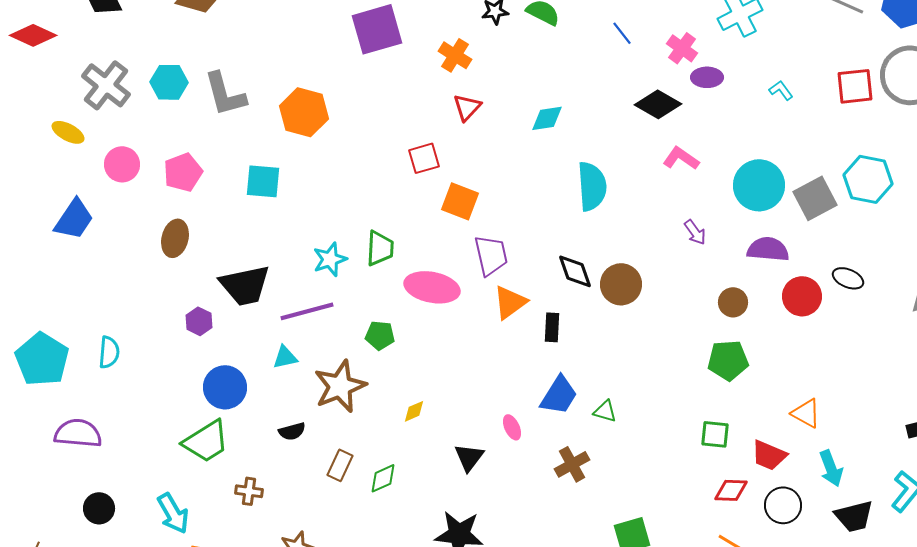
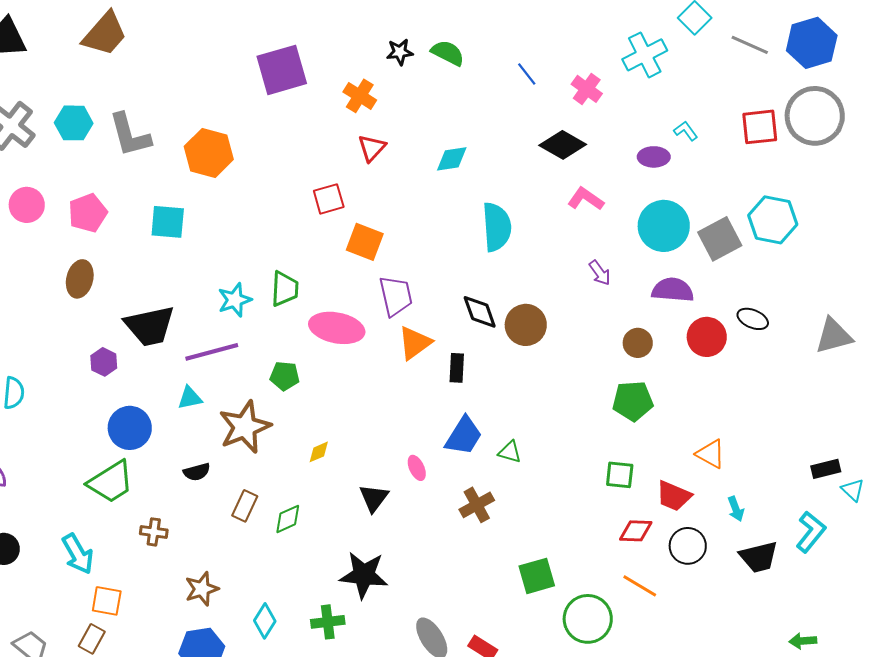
purple ellipse: (707, 77) -> (654, 157), moved
cyan arrow: (831, 468) -> (736, 509), size x0.7

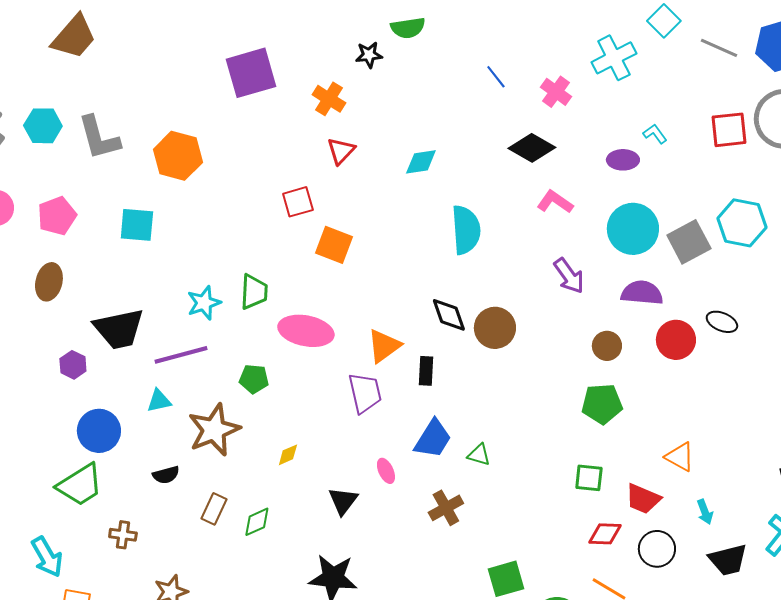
green semicircle: (448, 53) -> (408, 28), moved, turned 144
purple arrow: (600, 273) -> (569, 276), size x1.4
purple trapezoid: (396, 296) -> (365, 393), moved

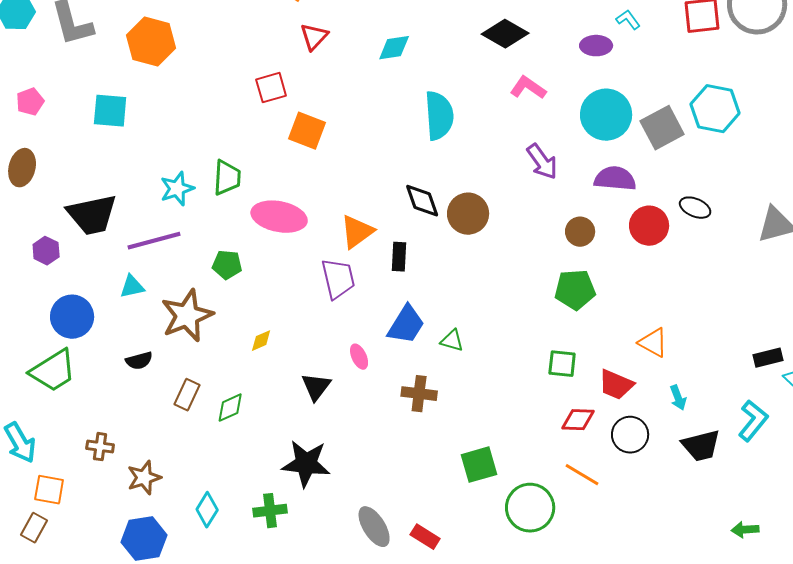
pink pentagon: (57, 216) -> (30, 102), size x0.7
brown cross: (446, 508) -> (419, 394), turned 36
brown cross: (123, 535) -> (100, 447), moved

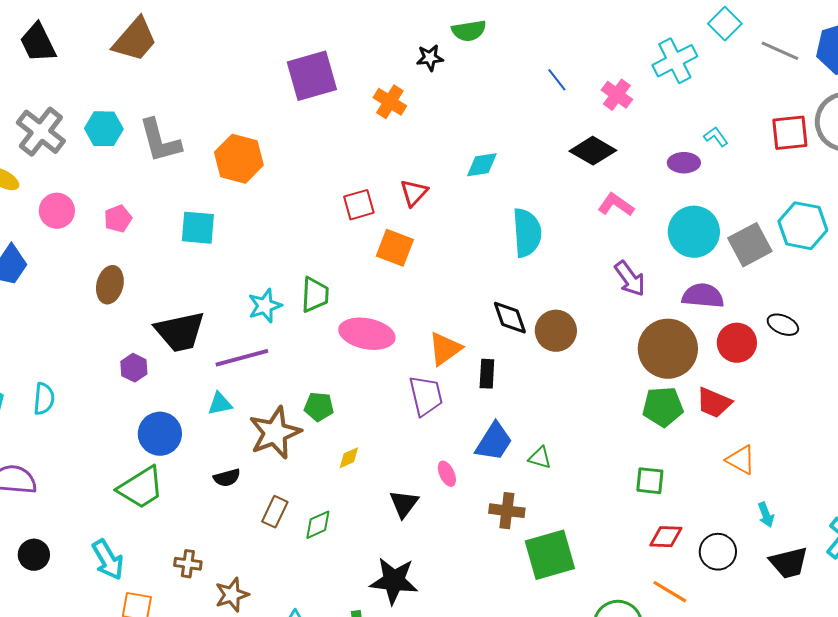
red triangle: (314, 37) -> (414, 193), moved
brown circle: (580, 232) -> (668, 349), size x2.0
green pentagon: (227, 265) -> (319, 407), moved
red trapezoid: (616, 385) -> (714, 403), moved
green square: (479, 465) -> (550, 555), moved, size x1.4

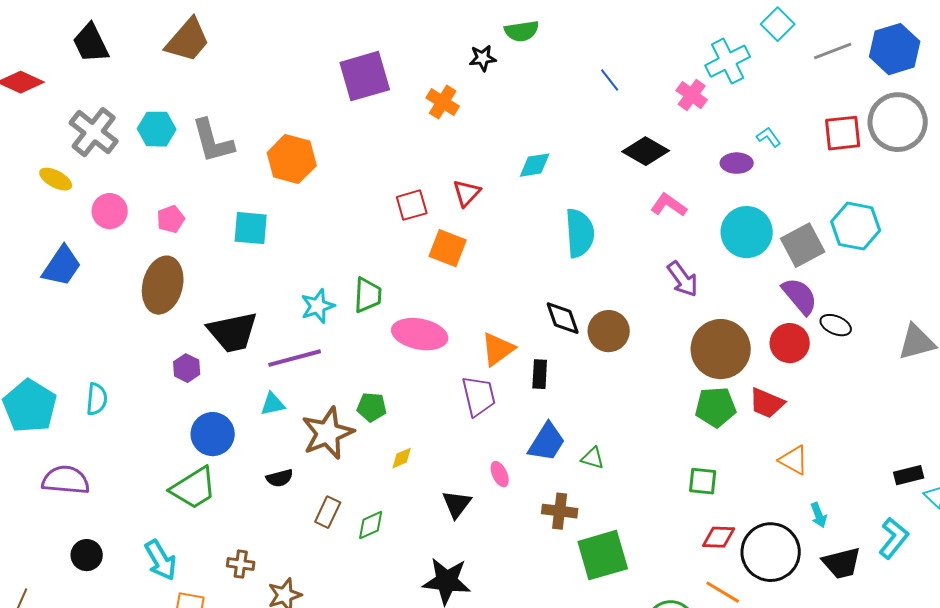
gray line: (780, 51) -> (833, 51), turned -45
pink cross: (617, 95) -> (692, 95), moved
brown ellipse: (110, 285) -> (163, 285), size x1.5
purple semicircle: (703, 296) -> (800, 296), moved, turned 45
black circle: (718, 552) -> (771, 552), size x1.6

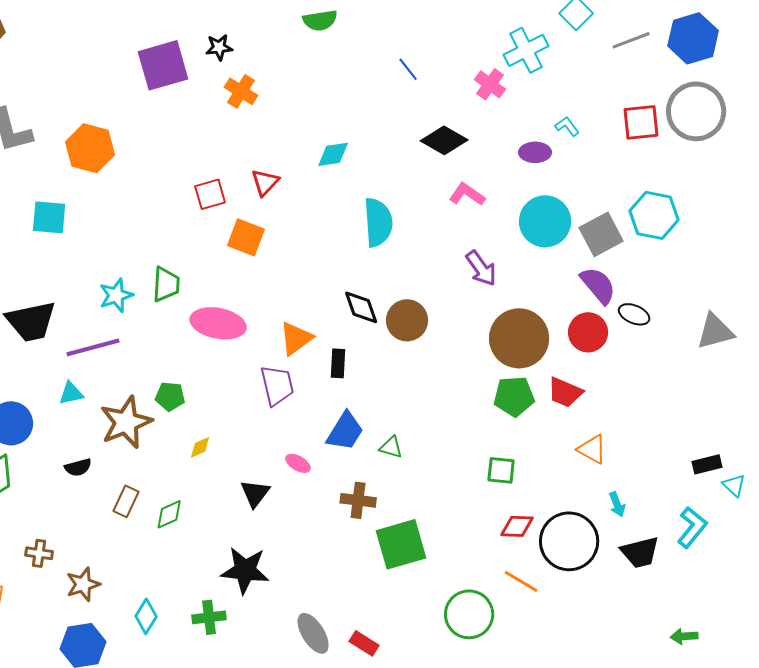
black star: (483, 58) -> (219, 47), moved
pink ellipse: (500, 474) -> (298, 463), turned -35

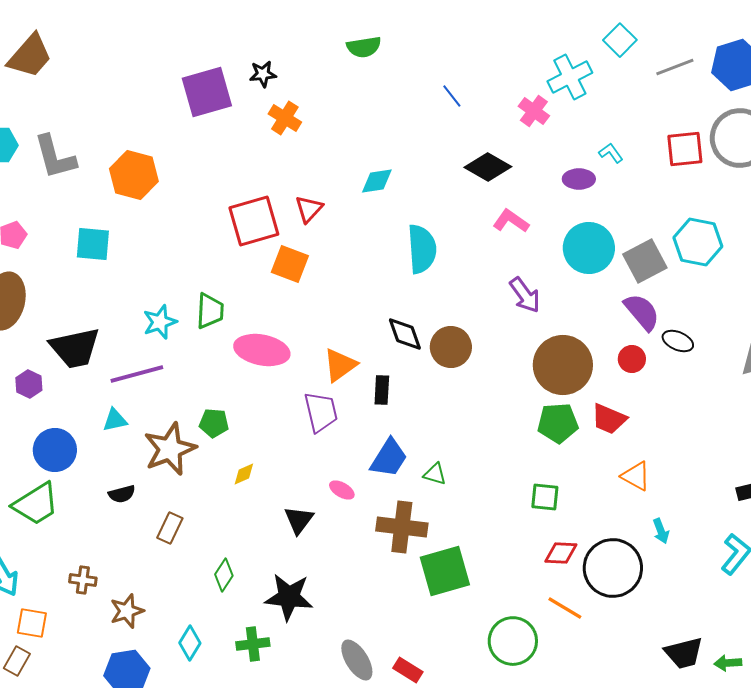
red square: (210, 194) -> (254, 221), size x1.6
red circle: (588, 332) -> (632, 359), size x0.7
brown cross: (358, 500) -> (402, 527), size x1.4
green diamond: (169, 514) -> (224, 575), moved, turned -32
black trapezoid: (640, 552) -> (684, 653), moved

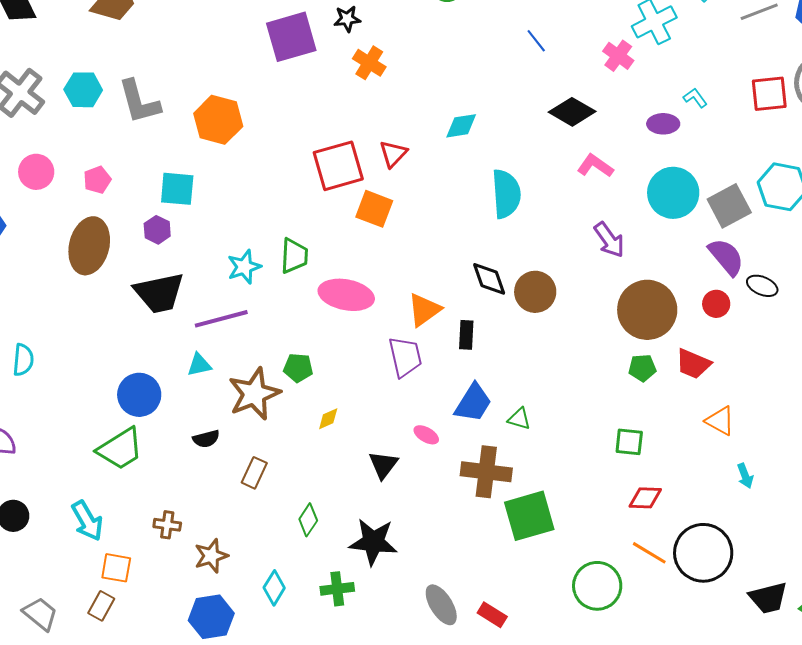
purple hexagon: (29, 384) -> (157, 230), moved
green pentagon: (558, 423) -> (642, 368), size x0.7
black circle: (613, 568) -> (703, 553), moved

